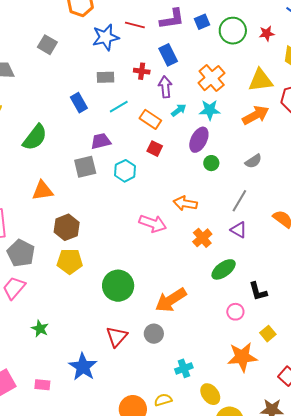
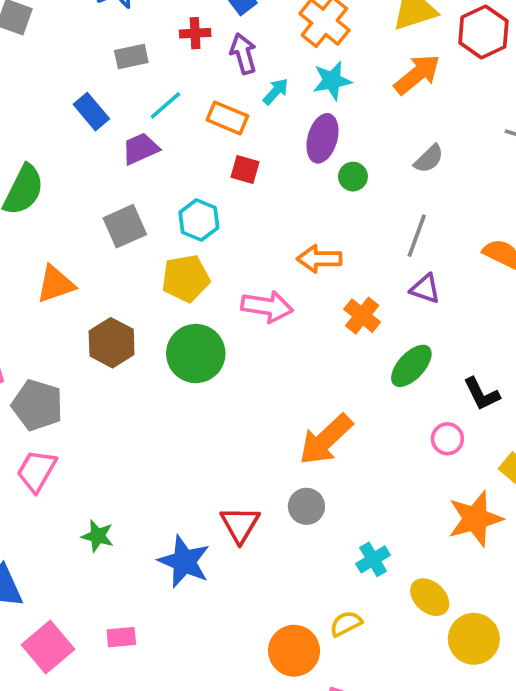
purple trapezoid: (101, 141) -> (141, 149), moved
yellow pentagon: (70, 261) -> (186, 278), moved
green circle: (118, 286) -> (196, 354), moved
blue star: (83, 367) -> (184, 562), moved

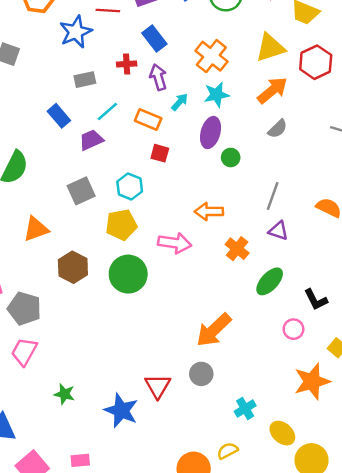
gray semicircle: (429, 159) -> (278, 129), moved

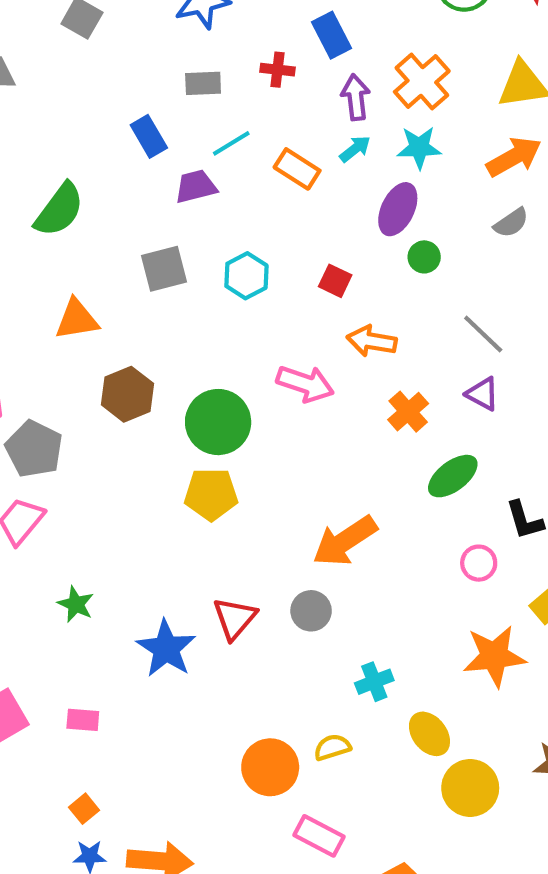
purple arrow: (158, 77) -> (356, 97), moved
red square: (160, 153) -> (335, 281), moved
gray line: (273, 196) -> (483, 334), turned -76
yellow pentagon: (121, 225) -> (211, 494), moved

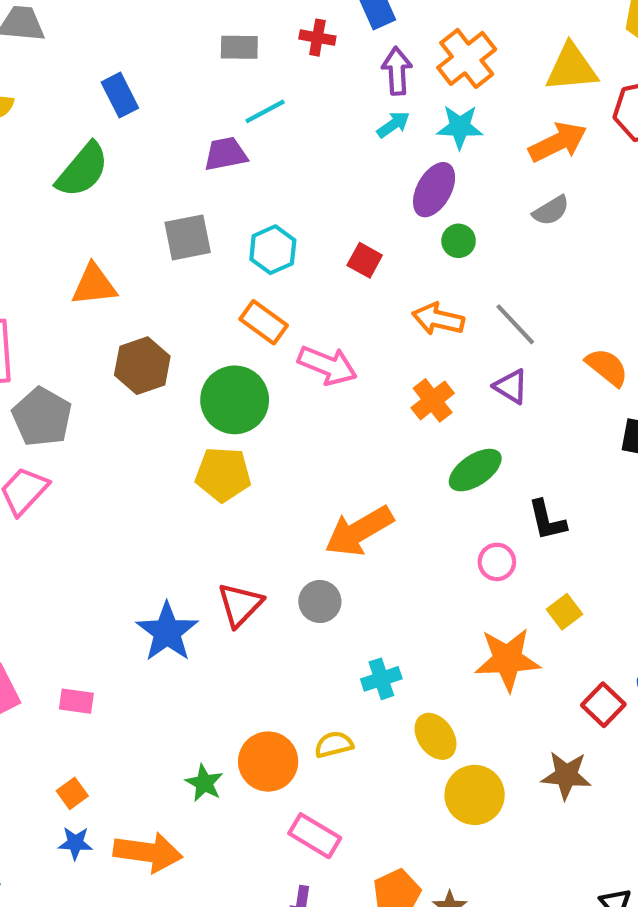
blue rectangle: (149, 136) -> (120, 95), moved
orange rectangle: (297, 169) -> (264, 322), moved
orange arrow: (372, 341) -> (438, 319), moved
green star: (76, 604) -> (204, 783), moved

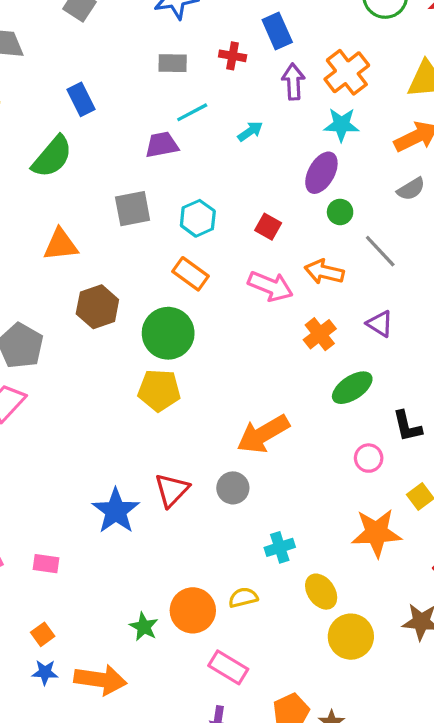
cyan arrow: (393, 124) -> (250, 131), moved
gray line: (515, 324) -> (380, 251), moved
pink arrow: (327, 365) -> (270, 286), moved

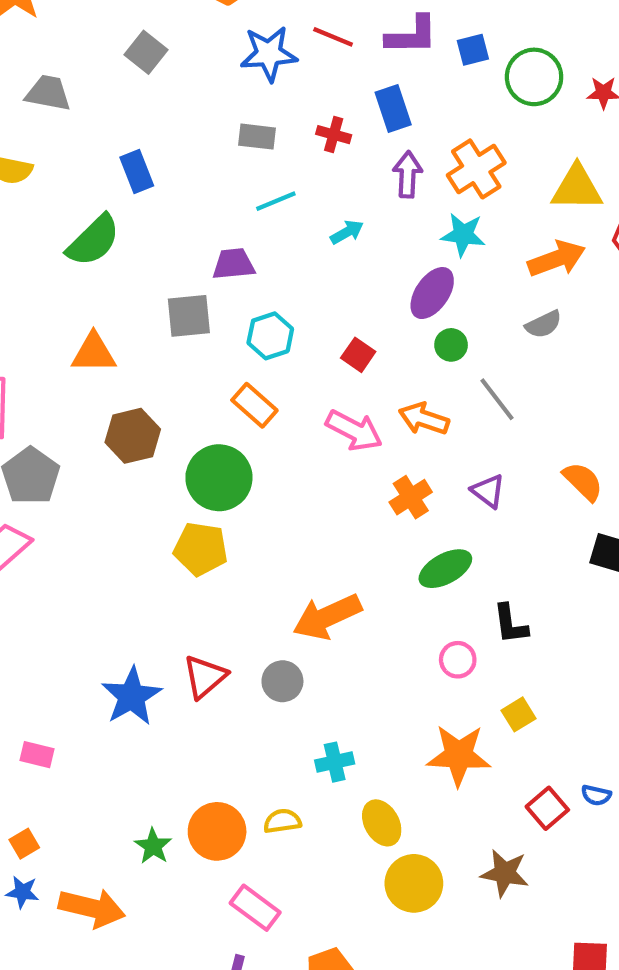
purple trapezoid: (162, 145) -> (234, 264), moved

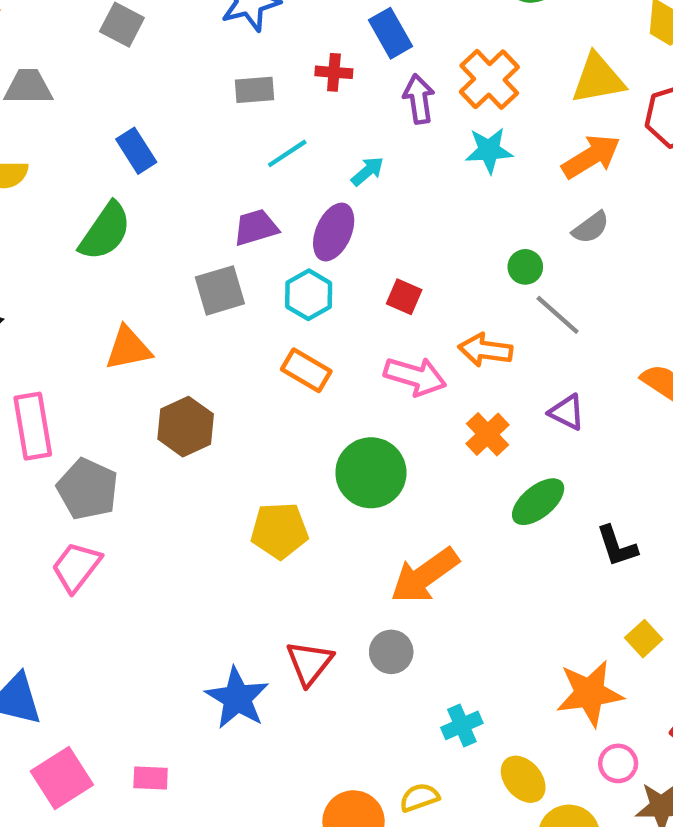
purple ellipse: (432, 293) -> (334, 232), moved
green circle: (451, 345) -> (525, 267), moved
green circle: (219, 478) -> (371, 473), moved
pink circle: (458, 660) -> (618, 763), moved

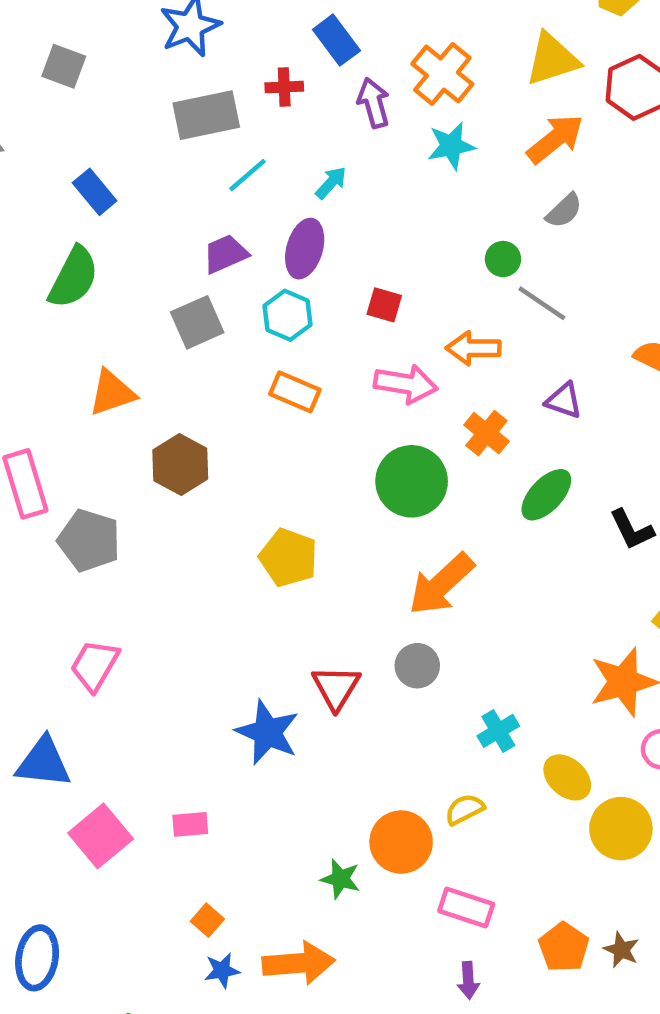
gray rectangle: (255, 90) -> (206, 115), size x1.6
green circle: (371, 473) -> (412, 481), moved
yellow pentagon: (279, 531) -> (288, 558), turned 30
pink trapezoid: (76, 567) -> (95, 665), moved

